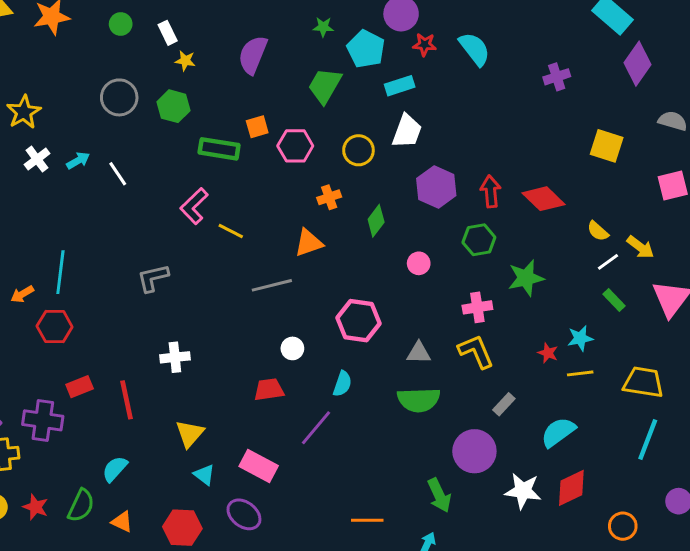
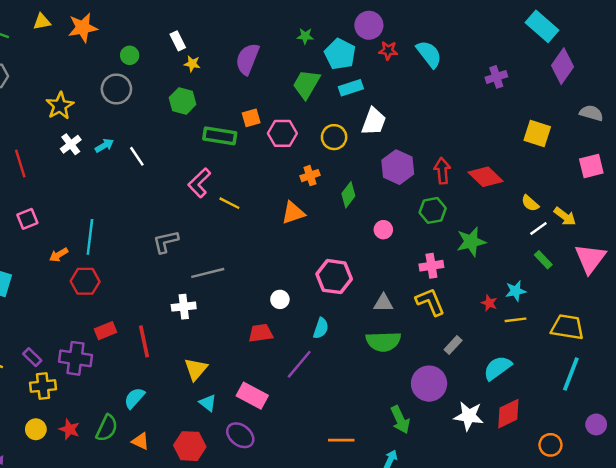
green circle: (121, 24) -> (130, 55), moved
cyan rectangle: (400, 86) -> (351, 88), moved
gray circle: (119, 97) -> (116, 89), moved
gray line: (272, 285) -> (208, 273), moved

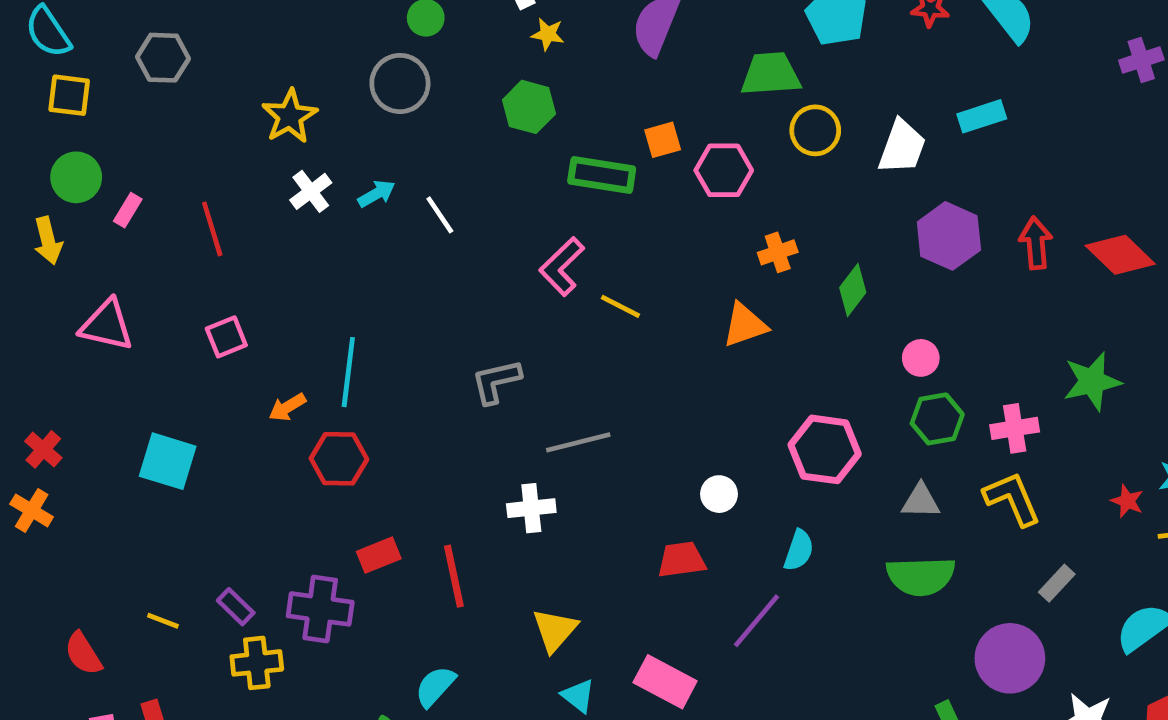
green trapezoid: (306, 84) -> (771, 74), turned 56
cyan rectangle: (351, 88) -> (982, 116), moved
yellow circle: (334, 137) -> (815, 130), moved
green hexagon: (433, 210) -> (937, 419), moved

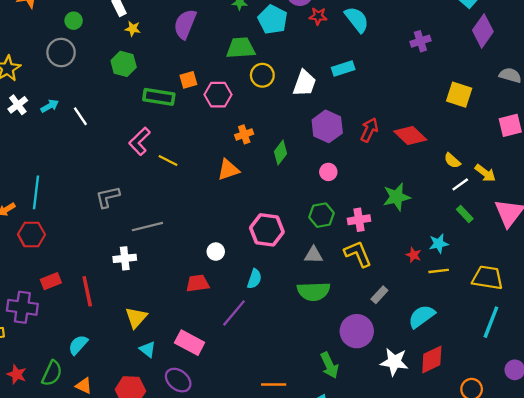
red arrow: (1036, 243) -> (369, 130), turned 30
pink circle: (921, 358) -> (328, 172), moved

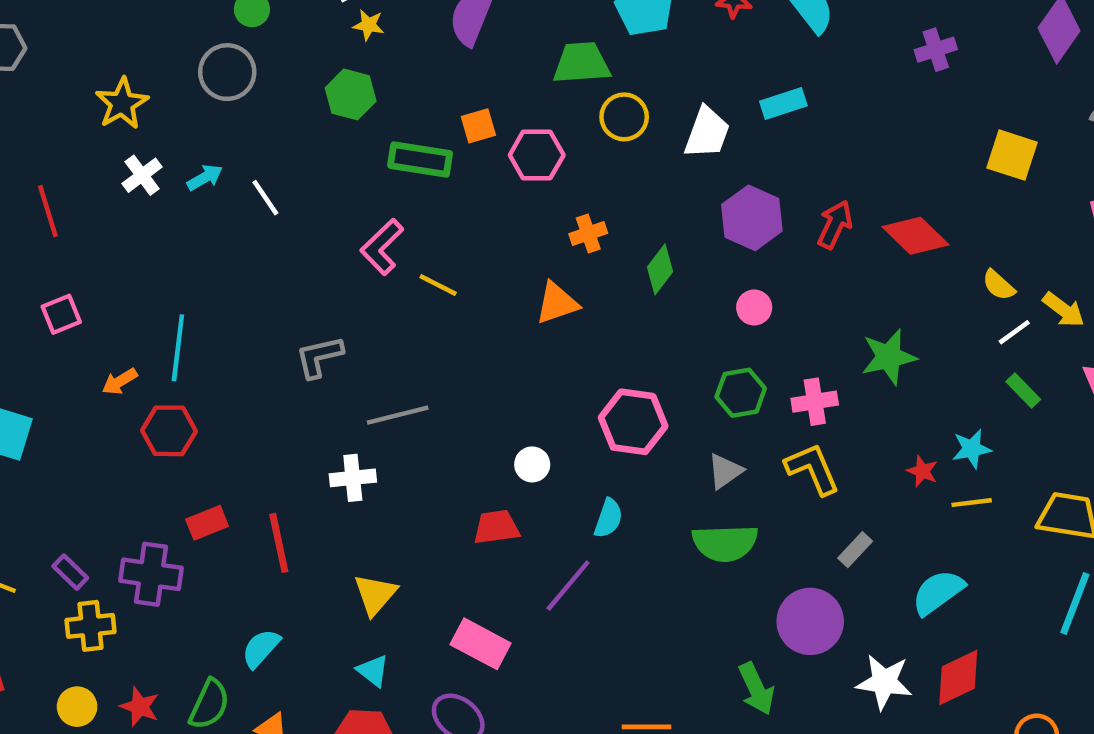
gray triangle: (314, 255) -> (725, 471), turned -36
cyan triangle: (147, 349) -> (373, 671), moved

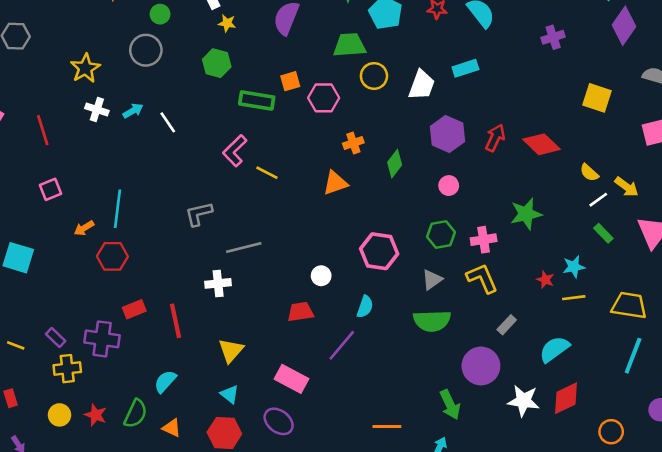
white cross: (142, 175) -> (97, 109), turned -35

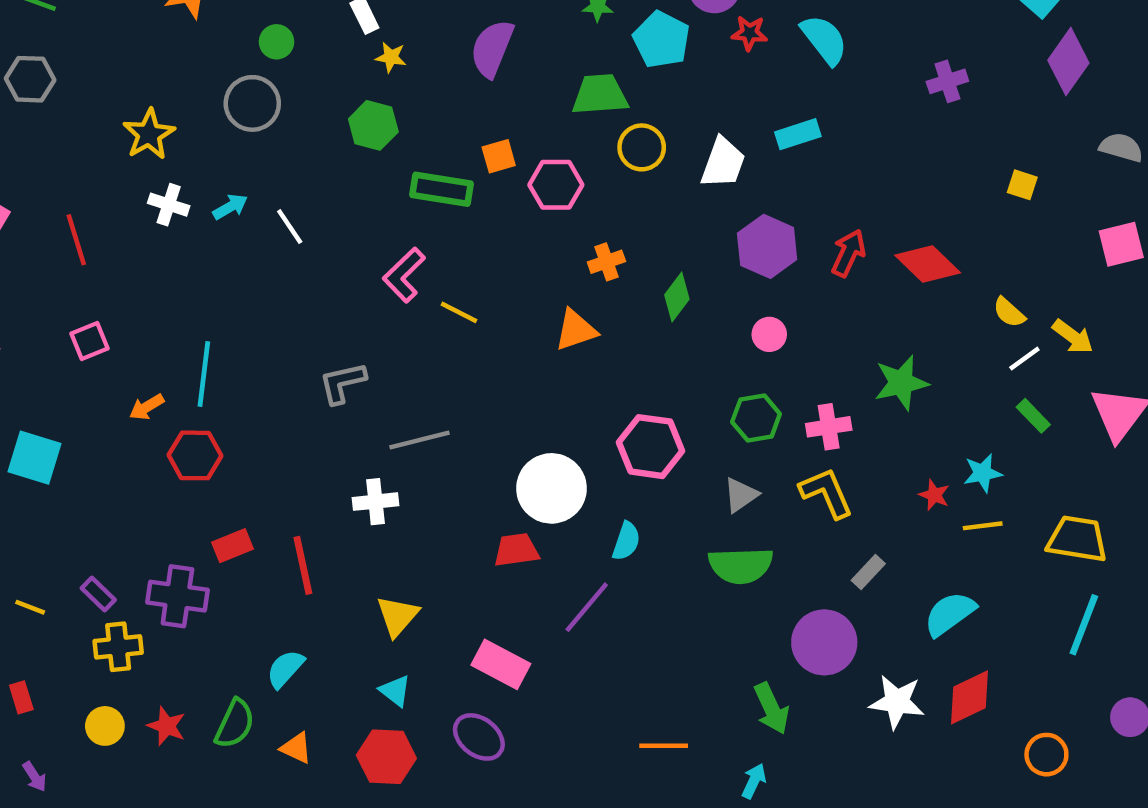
yellow square: (597, 98) -> (1022, 185), size x0.6
white circle: (321, 276) -> (551, 488), size x2.0

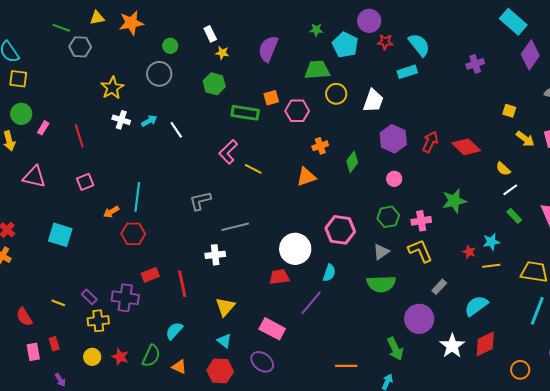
gray hexagon: (30, 79) -> (80, 47), moved
cyan rectangle: (798, 134) -> (407, 72), moved
yellow arrow: (1073, 337) -> (525, 139), moved
white star: (897, 702) -> (452, 346), turned 30

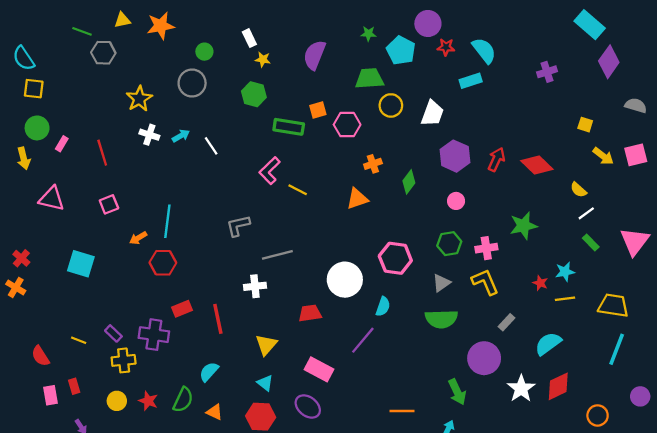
red trapezoid: (279, 277) -> (310, 313), moved

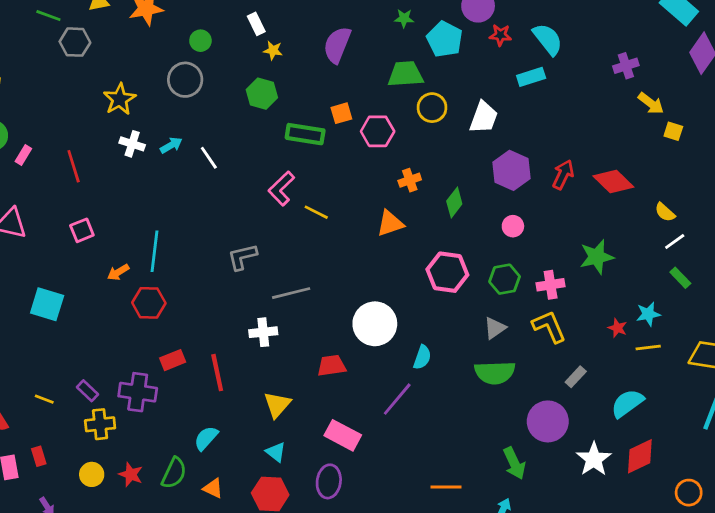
yellow arrow: (603, 156) -> (651, 103), moved
pink hexagon: (395, 258) -> (447, 272), moved
purple ellipse: (308, 407) -> (329, 481), turned 60

